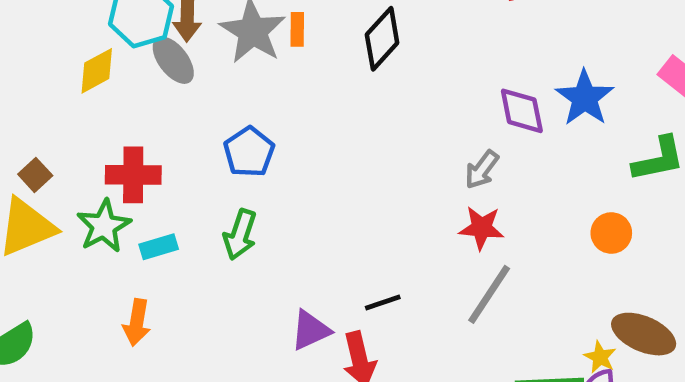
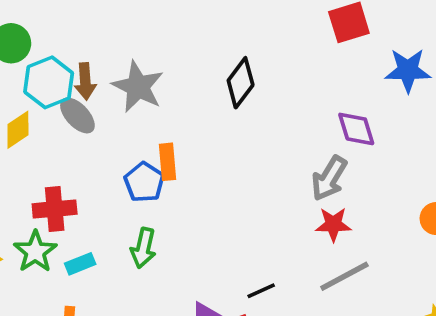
orange rectangle: (297, 29) -> (168, 162), moved, size x1.4
blue star: (585, 98) -> (408, 70), moved, turned -30
gray arrow: (482, 170) -> (329, 178), size x1.4
gray line: (489, 294) -> (344, 276), turned 34

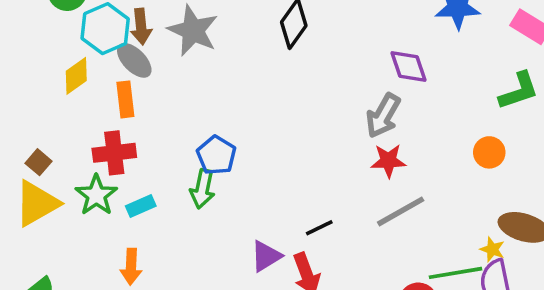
orange rectangle: (168, 162) -> (125, 99), moved
blue pentagon: (144, 182) -> (216, 155), moved

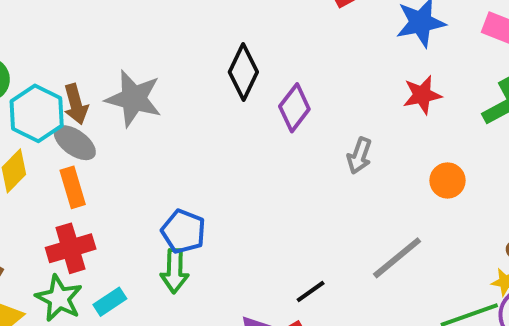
purple diamond: (409, 66) -> (294, 108), moved, turned 66
gray arrow: (383, 116) -> (359, 156), size x0.7
orange circle: (489, 152) -> (447, 180), moved
red star: (388, 161) -> (422, 95), moved

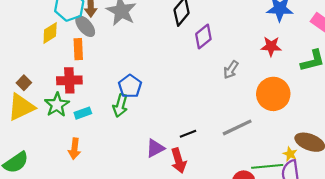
orange circle: (447, 180) -> (273, 94), size x1.8

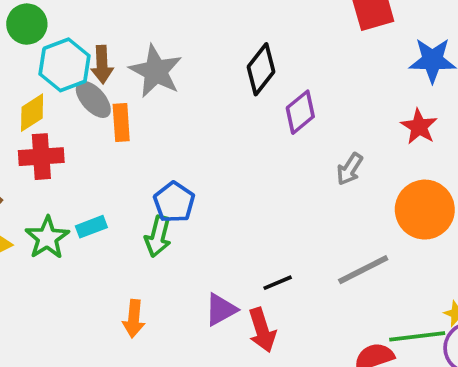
red star: (271, 46) -> (419, 127), turned 30
orange rectangle: (78, 49) -> (121, 122), moved
red cross: (69, 80) -> (41, 157), moved
cyan rectangle: (83, 113) -> (91, 227), moved
orange arrow: (74, 149) -> (134, 319), moved

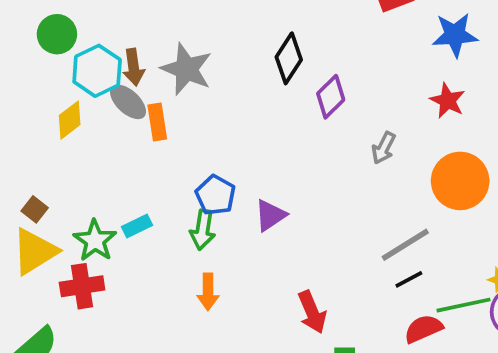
red cross: (41, 157) -> (82, 286), moved
black line: (278, 283) -> (409, 279), moved
purple triangle: (221, 310) -> (270, 215), moved
orange arrow: (134, 319) -> (208, 292), moved

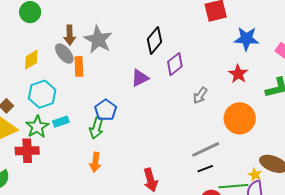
cyan hexagon: (97, 71) -> (42, 94), moved
purple triangle: (270, 215) -> (140, 78), moved

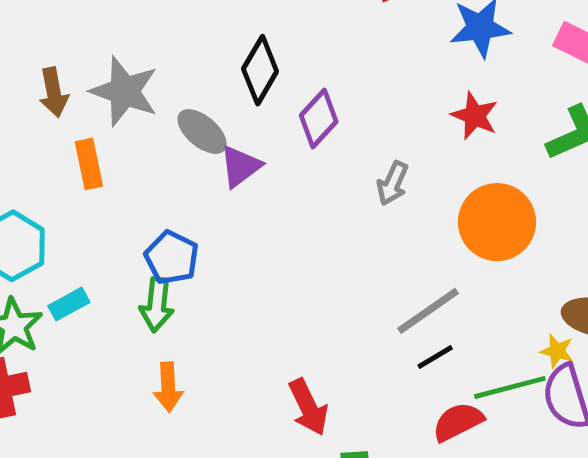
gray ellipse: (64, 54) -> (202, 132), moved

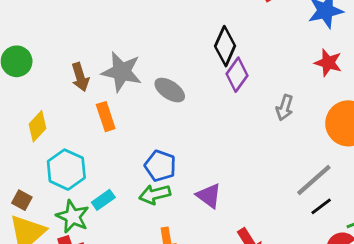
black diamond: (260, 70) -> (225, 46), moved
purple triangle: (240, 166) -> (209, 196), moved, turned -40
green arrow: (157, 305) -> (155, 194), turned 76

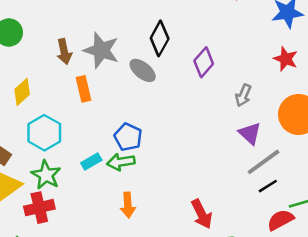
black diamond: (225, 46) -> (160, 38), moved
purple triangle: (209, 196) -> (250, 133), moved
cyan rectangle: (103, 200) -> (91, 161), moved

